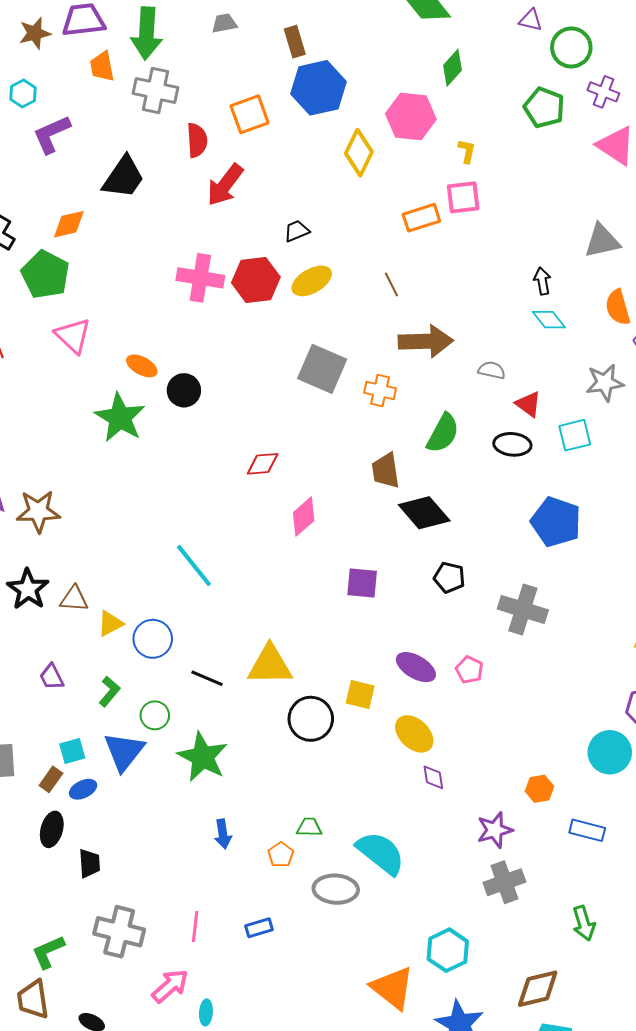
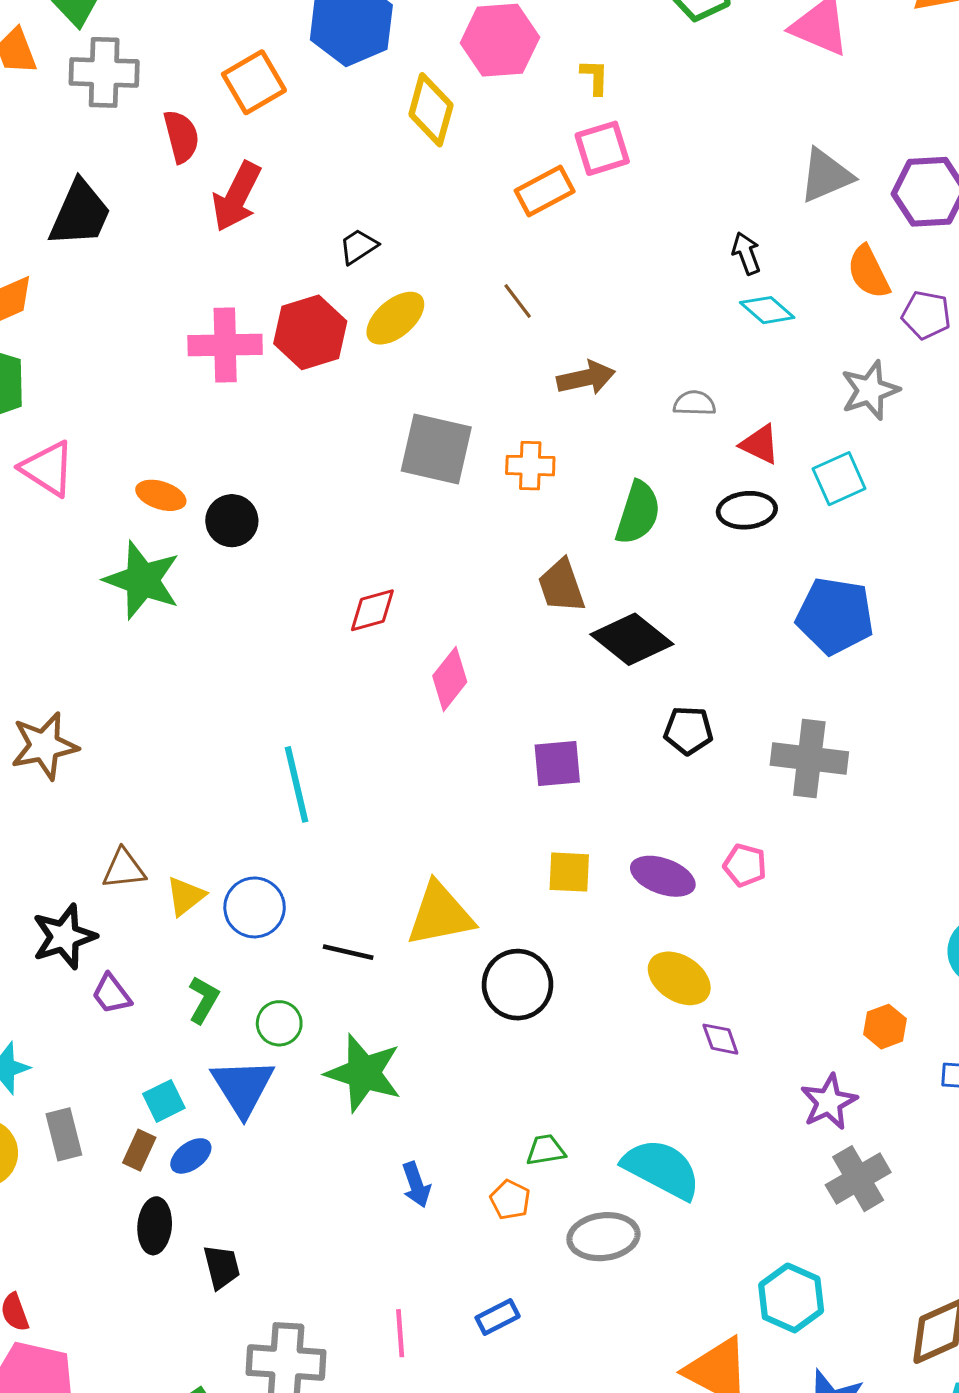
brown arrow: (426, 341) -> (586, 378), size x0.7
cyan line: (194, 566) -> (296, 784), turned 36
black star: (28, 589) -> (64, 937), moved, turned 30
yellow square: (360, 694) -> (569, 872), moved

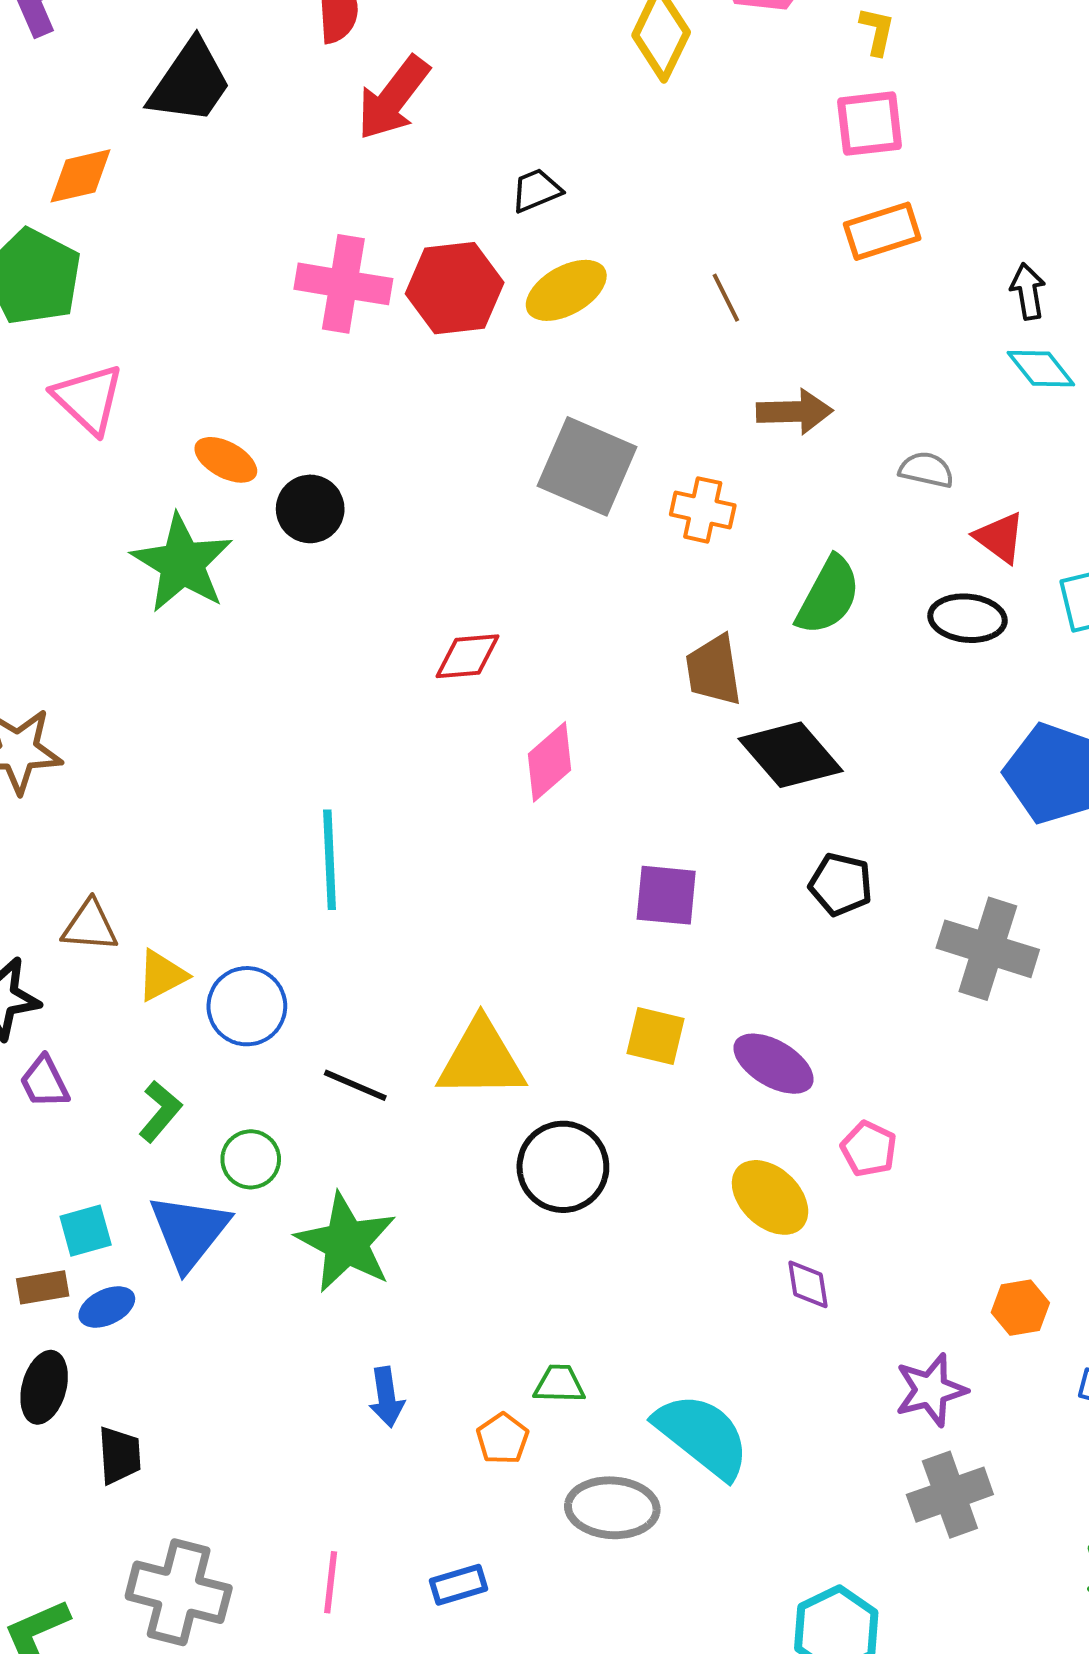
orange rectangle: (545, 191) -> (882, 231), moved
pink pentagon: (745, 865) -> (869, 1149), moved
brown rectangle: (139, 1150) -> (43, 1287), turned 45

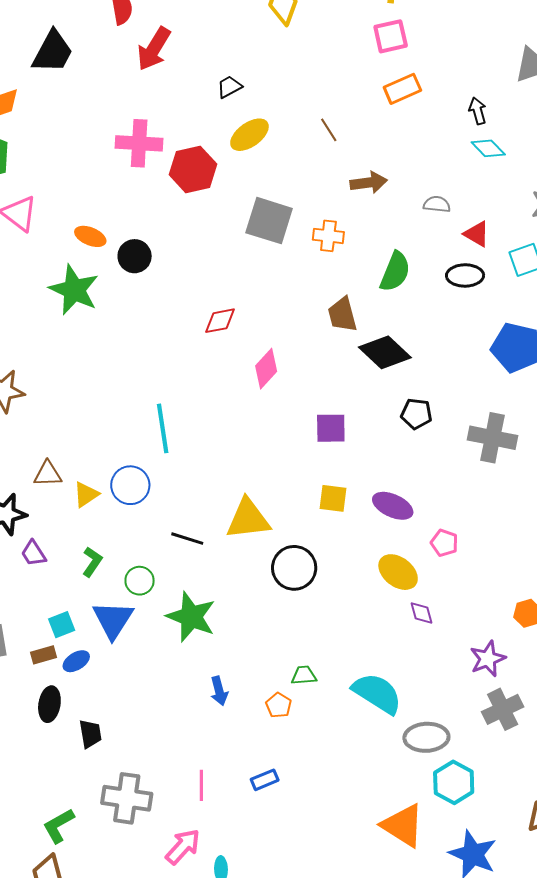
red hexagon: (455, 288) -> (193, 169), moved
blue circle: (247, 1006) -> (130, 485), moved
gray ellipse: (612, 1508) -> (426, 737), moved

